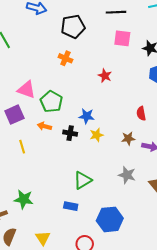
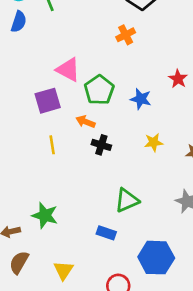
orange cross: (65, 58) -> (126, 35), turned 32
red star: (105, 76) -> (178, 79), moved
blue star: (87, 116) -> (141, 99), moved
black cross: (70, 133) -> (101, 145), moved

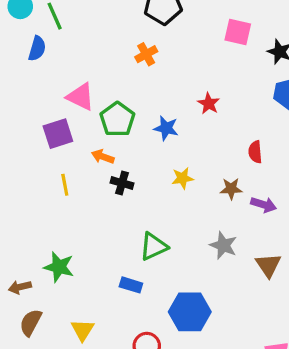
blue semicircle: (19, 22) -> (37, 49), moved

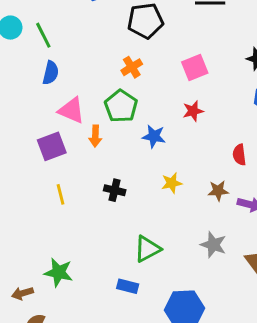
pink square: (238, 32) -> (195, 68), moved, turned -32
blue semicircle: (37, 49) -> (51, 73), moved
red star: (209, 103) -> (193, 111), turned 30
green pentagon: (117, 119) -> (121, 106), moved
orange arrow: (103, 157) -> (95, 136), moved, turned -105

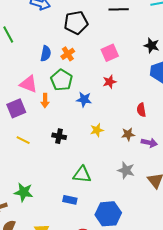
blue semicircle: (51, 73) -> (46, 54), moved
yellow line: (61, 194) -> (23, 140), turned -48
green triangle: (147, 249) -> (82, 175), turned 36

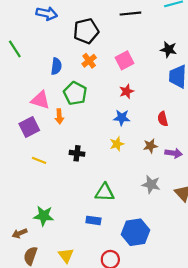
orange cross: (68, 54) -> (89, 61), moved
blue star: (84, 99) -> (122, 118), moved

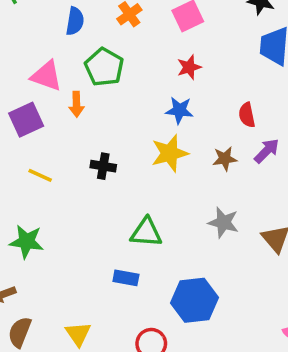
yellow star: (117, 144) -> (170, 153), size x1.5
purple arrow: (174, 153) -> (267, 151), moved, turned -56
green star: (44, 216) -> (27, 242), moved

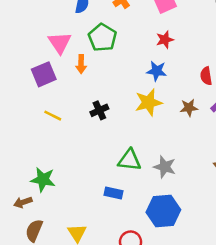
pink triangle: (46, 76) -> (60, 43), turned 35
black cross: (103, 166) -> (99, 110), turned -36
gray star: (223, 222) -> (165, 167), moved
green star: (27, 242) -> (43, 180), moved

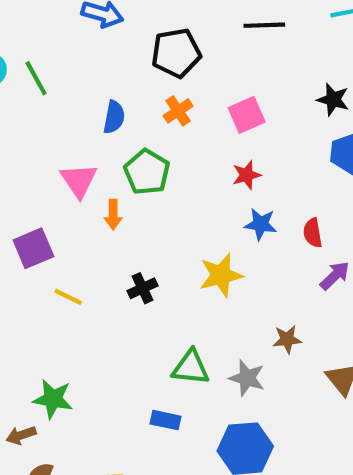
blue star: (157, 71) -> (261, 224), moved
purple square: (44, 74) -> (33, 248), moved
brown star: (189, 108) -> (287, 339), moved

